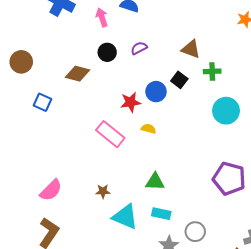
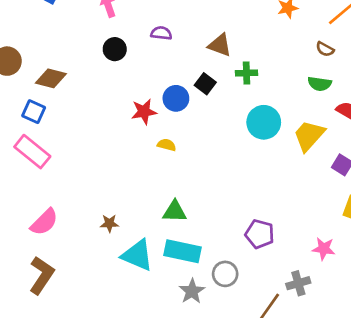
purple semicircle: (139, 48) -> (161, 33), moved, turned 35
brown diamond: (77, 74) -> (51, 78), moved
pink rectangle: (110, 134) -> (32, 152), moved
purple pentagon: (229, 179) -> (260, 234), moved, size x0.7
cyan rectangle: (161, 214) -> (183, 251), size x1.5

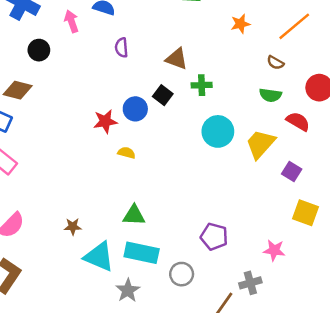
purple semicircle: (161, 33) -> (121, 48), turned -102
black circle: (115, 49) -> (39, 50), moved
gray star: (192, 291) -> (128, 290), moved

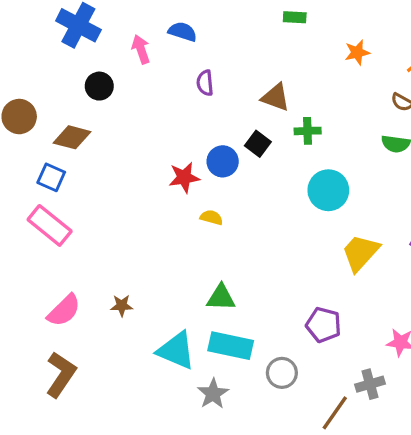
yellow trapezoid: (260, 144) -> (360, 253), moved
brown star: (73, 227) -> (122, 306), moved

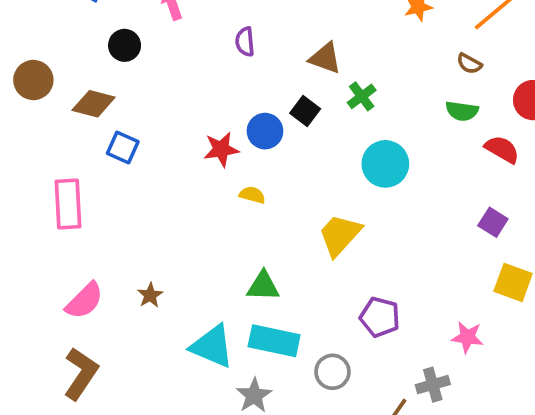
green cross: (308, 131) -> (362, 96), turned -35
blue square: (51, 177) -> (123, 147), moved
pink rectangle: (50, 225) -> (68, 204), turned 48
yellow trapezoid: (360, 253) -> (340, 235), moved
brown star: (122, 306) -> (150, 295), turned -30

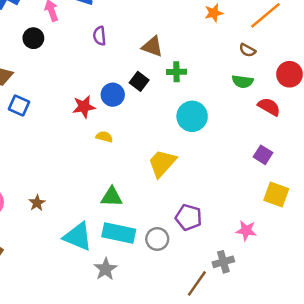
black circle: (125, 45) -> (33, 38), moved
green cross: (362, 96) -> (176, 72), turned 36
gray circle: (332, 372) -> (157, 239), moved

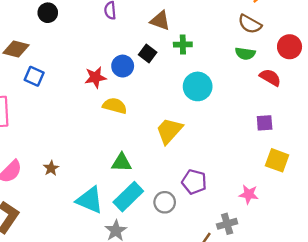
brown semicircle: (247, 50) -> (250, 24), size x1.5
yellow semicircle: (104, 137) -> (115, 106), size x1.5
purple square: (263, 155) -> (265, 123), turned -36
cyan rectangle: (119, 233) -> (128, 197), turned -56

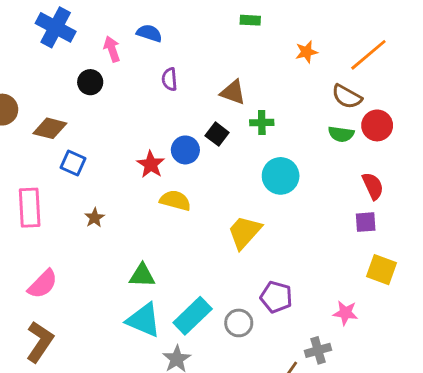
red circle: (290, 47) -> (377, 125), moved
red star: (95, 77) -> (151, 164), turned -30
red semicircle: (270, 77) -> (373, 186), moved, turned 35
green triangle: (122, 163) -> (142, 275), moved
brown star: (51, 168) -> (95, 218), moved

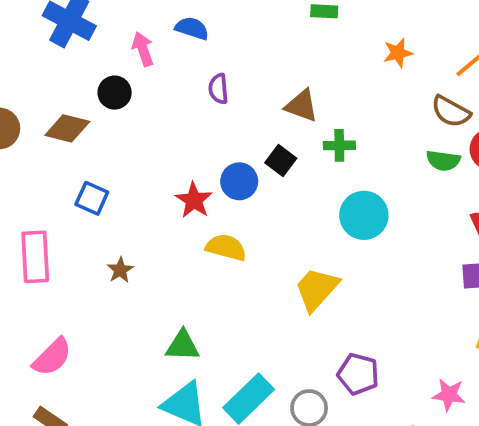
brown diamond: (50, 128) -> (67, 128), moved

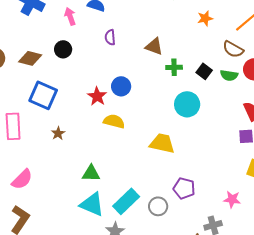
black circle: (115, 93) -> (63, 49), moved
black square: (281, 161) -> (204, 71), moved
blue square: (92, 198) -> (43, 95), size x1.6
yellow trapezoid: (317, 289) -> (162, 143), turned 60

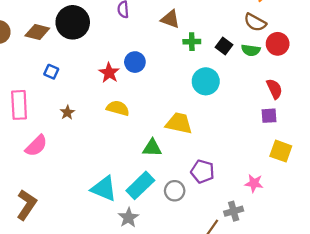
black circle: (63, 49) -> (73, 22), size x1.8
blue square: (43, 95) -> (51, 72), size x0.5
yellow semicircle: (114, 121) -> (118, 108), moved
green triangle: (91, 173) -> (152, 148), moved
pink semicircle: (22, 179) -> (36, 146), moved

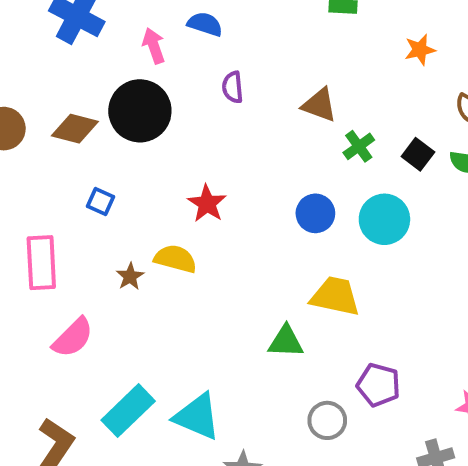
green cross: (192, 42) -> (359, 146), turned -35
blue circle: (135, 62) -> (315, 213), moved
yellow semicircle: (118, 108) -> (175, 259), moved
cyan rectangle: (140, 185) -> (128, 411), moved

